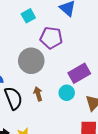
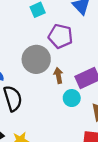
brown arrow: (38, 94) -> (58, 75), moved

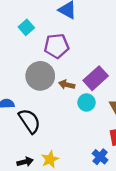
brown arrow: (58, 75) -> (67, 85), turned -48

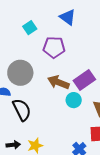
gray circle: (40, 76) -> (20, 73), moved
brown arrow: (67, 85) -> (58, 82), size x1.5

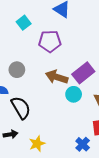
gray circle: (20, 73) -> (17, 70), size x0.6
black arrow: (13, 145) -> (10, 134), moved

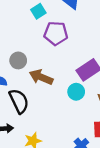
cyan square: (24, 23) -> (38, 11), moved
brown arrow: (57, 77) -> (41, 77), moved

